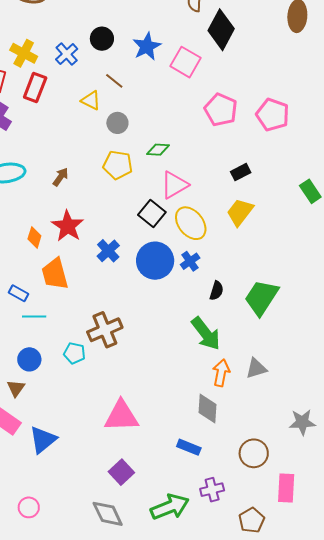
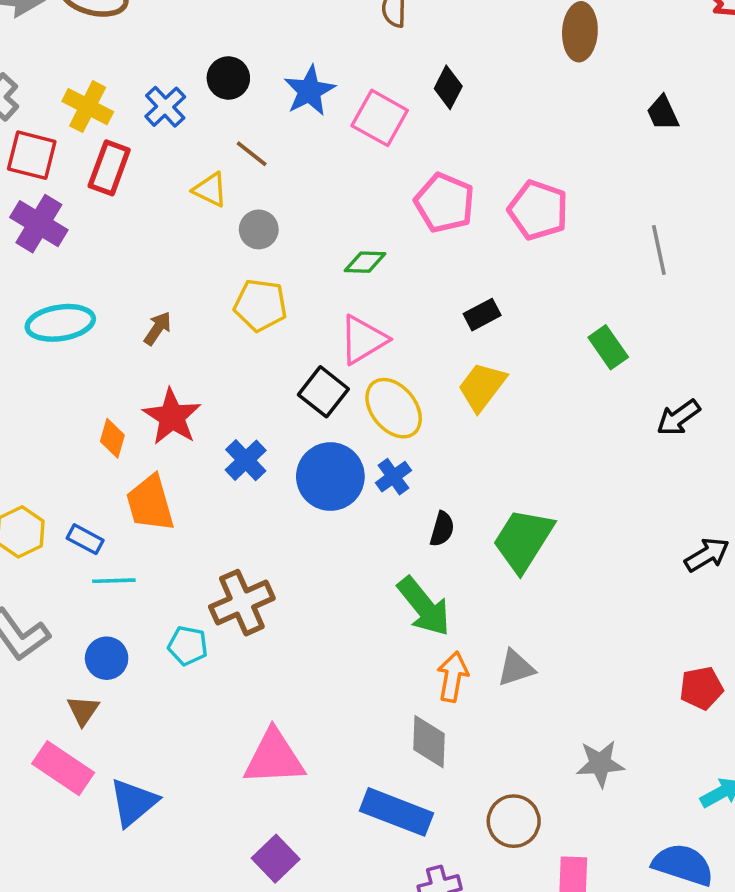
black diamond: (221, 30) -> (448, 87), moved, size x0.6
green diamond: (158, 150) -> (365, 262), moved
blue rectangle: (189, 447) -> (397, 812), size x1.6

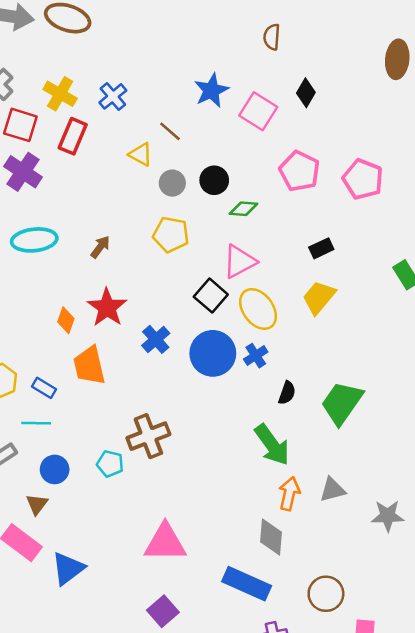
black circle: (228, 78) -> (214, 180), moved
cyan line: (114, 581) -> (36, 423), moved
gray star: (600, 764) -> (388, 516), moved

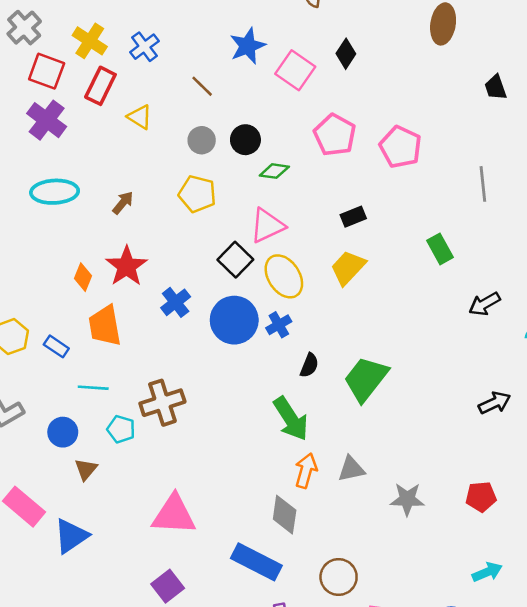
yellow triangle: (141, 154) -> (140, 117), moved
cyan line: (36, 423) -> (93, 388), moved
brown triangle: (37, 504) -> (86, 469), moved

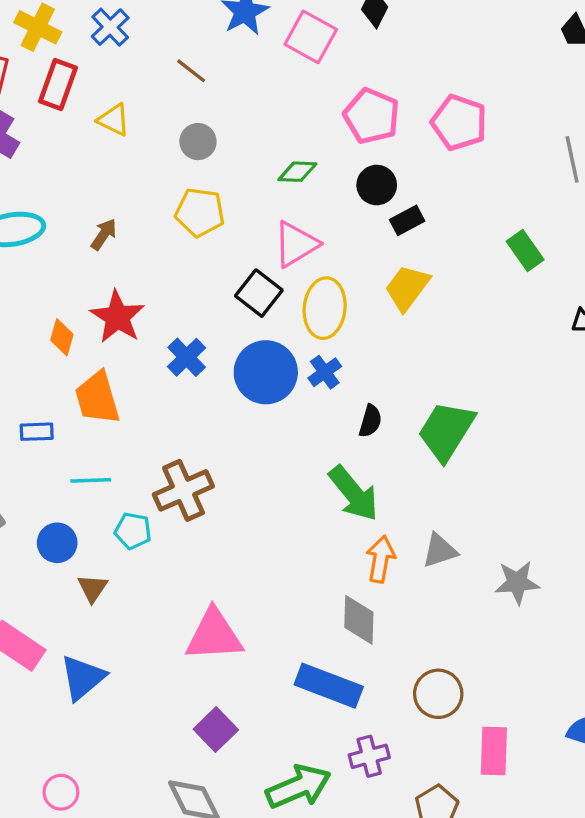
black circle: (245, 140) -> (377, 185), moved
yellow ellipse: (284, 276) -> (325, 308), turned 45
blue rectangle: (56, 346) -> (37, 432), turned -30

